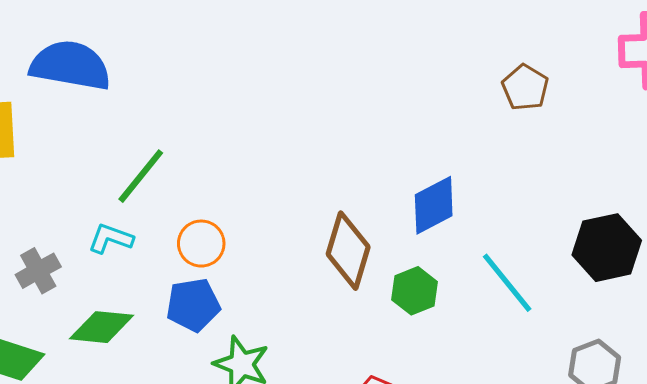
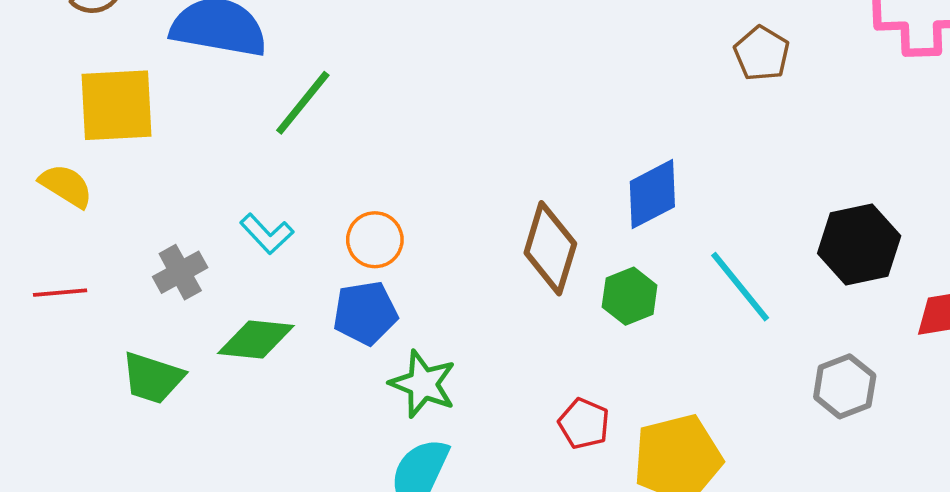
green line: (141, 176) -> (303, 103), moved
cyan L-shape: (111, 238) -> (267, 234), turned -153

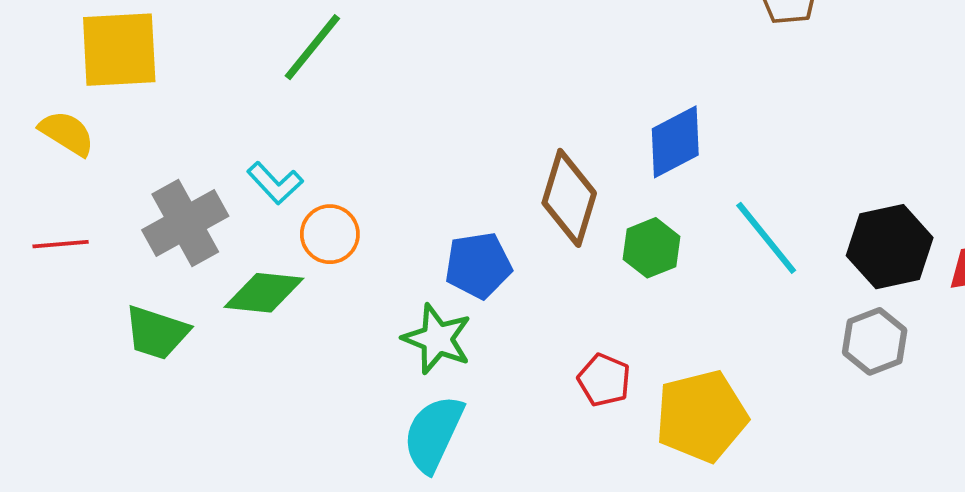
orange circle: (375, 240) -> (330, 234), moved
black hexagon: (859, 245) -> (890, 247), moved
gray cross: (180, 272) -> (185, 223), size x1.5
blue pentagon: (365, 313) -> (478, 265), moved

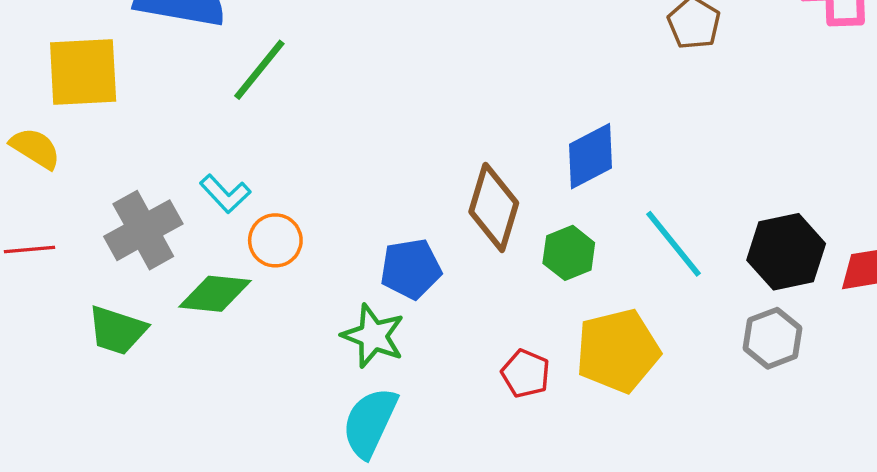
yellow pentagon: (701, 416) -> (618, 351), moved

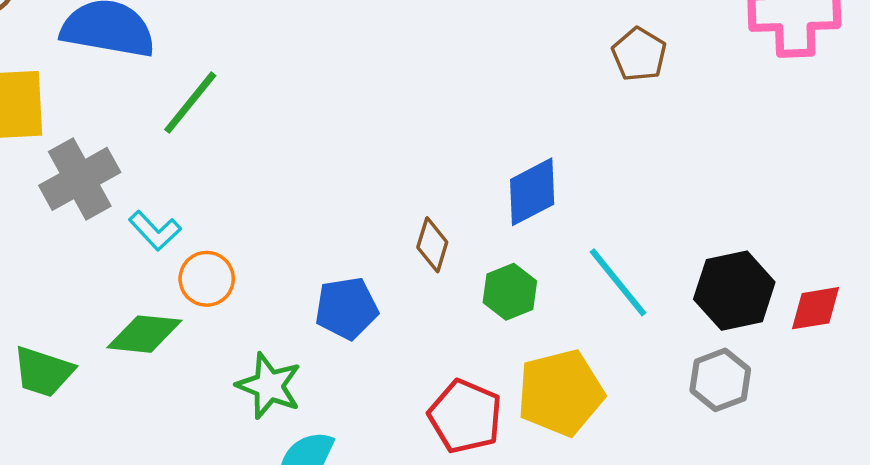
brown diamond: (494, 207) -> (432, 245), size x0.6
gray cross: (143, 230) -> (80, 179), moved
green star: (373, 336) -> (269, 386), moved
red pentagon: (526, 374) -> (465, 416), size x1.5

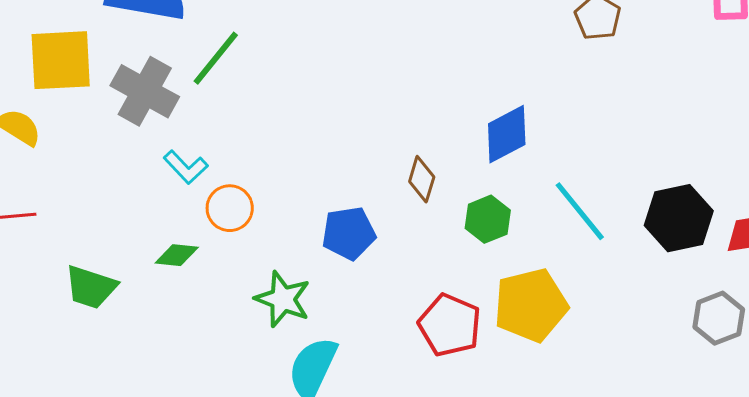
gray cross: (80, 179) -> (145, 91), moved, turned -32
green diamond: (144, 334) -> (177, 255), size x0.7
gray hexagon: (720, 380) -> (719, 318), moved

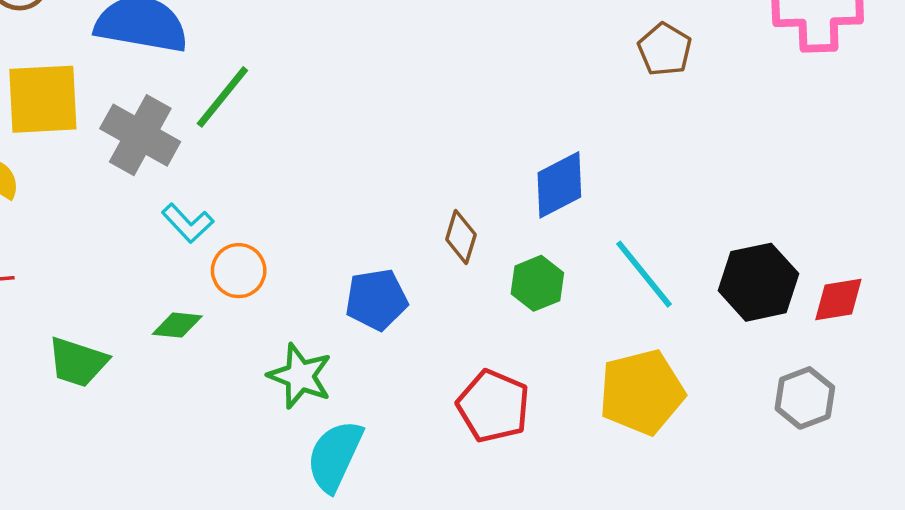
yellow pentagon: (531, 305) -> (642, 392), moved

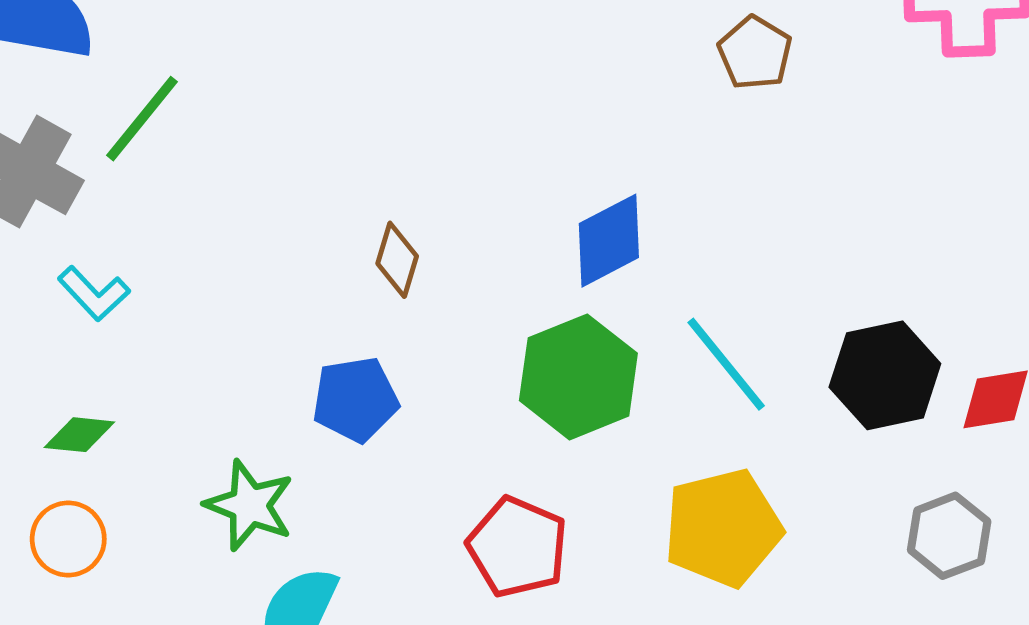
brown diamond: (461, 237) -> (397, 260), moved
orange circle: (239, 271) -> (68, 539), moved
green hexagon: (537, 283) -> (578, 377), size x1.6

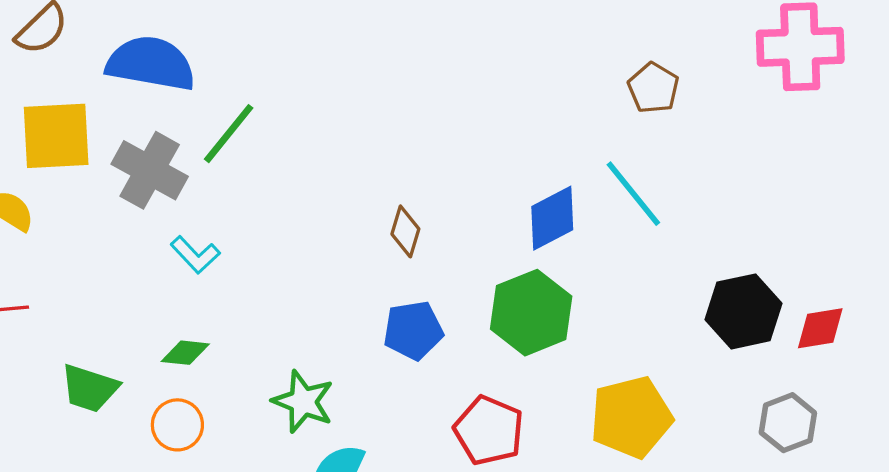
cyan line: (726, 364) -> (633, 194), moved
blue pentagon: (355, 399) -> (413, 330), moved

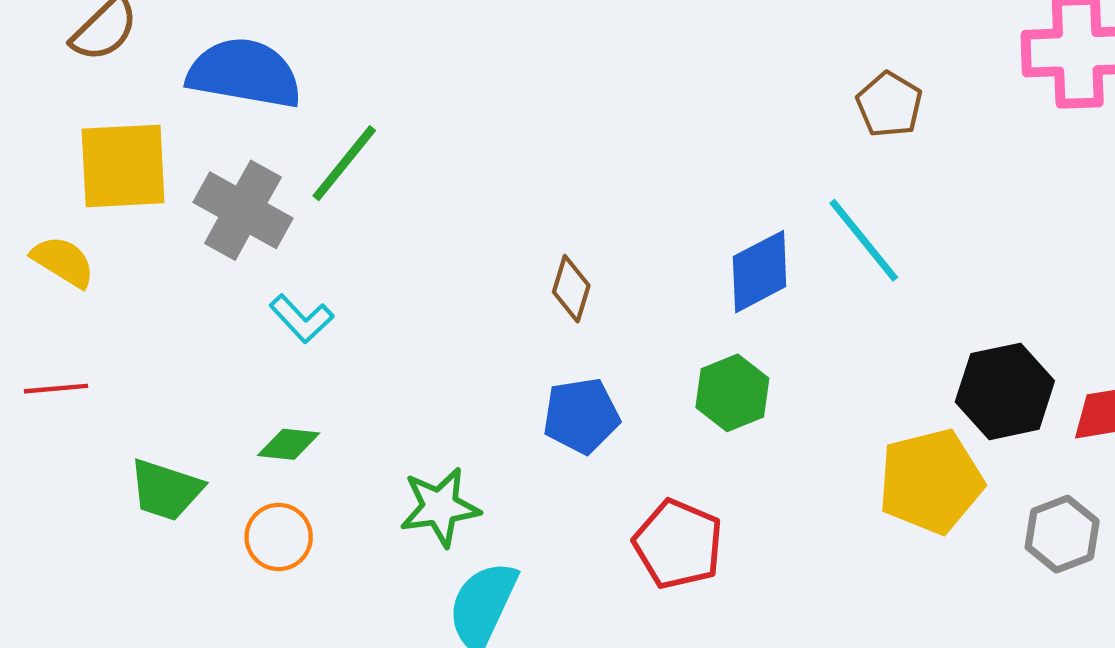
green hexagon: (531, 313) -> (732, 393), size x0.7
green star: (303, 402) -> (440, 507), turned -30
yellow pentagon: (631, 417) -> (931, 481), moved

